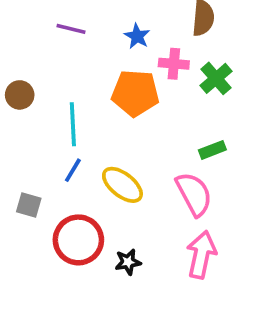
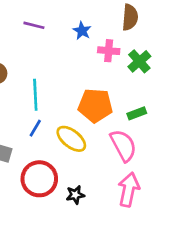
orange pentagon: (135, 93) -> (95, 105), moved

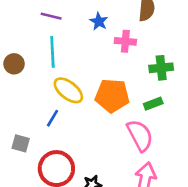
green cross: (139, 61) -> (161, 68), moved, turned 35
cyan line: (35, 95) -> (52, 52), moved
yellow ellipse: (71, 139) -> (68, 90), moved

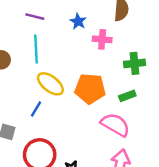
pink semicircle: (140, 135) -> (115, 125), turned -32

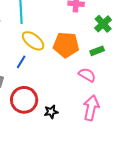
green cross: (135, 63) -> (103, 24), turned -36
pink semicircle: (115, 125) -> (87, 75), size x0.7

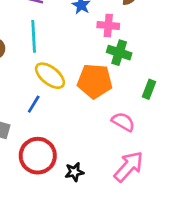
green cross: (103, 24) -> (119, 53), moved, turned -30
green rectangle: (97, 51) -> (149, 89), moved, turned -48
pink arrow: (91, 108) -> (129, 167), turned 30

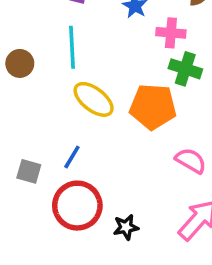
blue line: (34, 104) -> (72, 157), moved

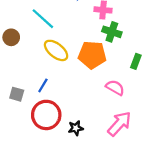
cyan line: (72, 47) -> (43, 19), turned -45
brown circle: (20, 63) -> (11, 37), moved

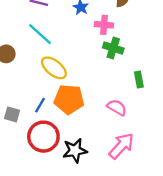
orange pentagon: (92, 55) -> (69, 99), moved
green rectangle: (136, 61) -> (139, 80), turned -32
black star: (76, 128) -> (75, 151), size x1.5

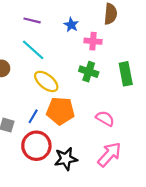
green cross: (113, 48) -> (89, 72), moved
green rectangle: (139, 80) -> (126, 74), moved, size x1.5

